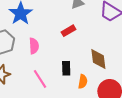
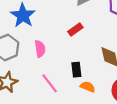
orange semicircle: (83, 82) -> (88, 87), moved, turned -72

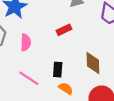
pink line: (50, 83) -> (29, 78), turned -30

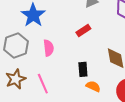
pink line: (29, 78) -> (43, 84), moved, turned 42

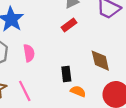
red rectangle: (83, 31) -> (69, 25), moved

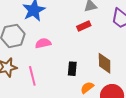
pink semicircle: (29, 53) -> (43, 43), turned -105
orange semicircle: (78, 91) -> (87, 88), moved, turned -72

